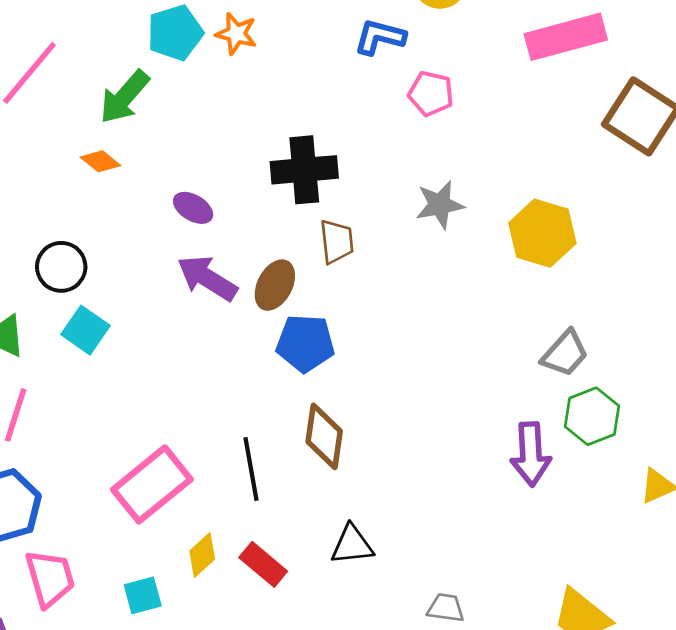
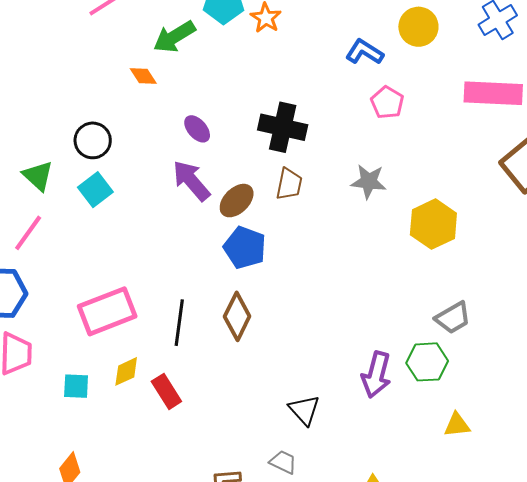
gray trapezoid: (565, 353) -> (453, 318), moved
black triangle: (352, 545) -> (304, 410), moved, turned 36

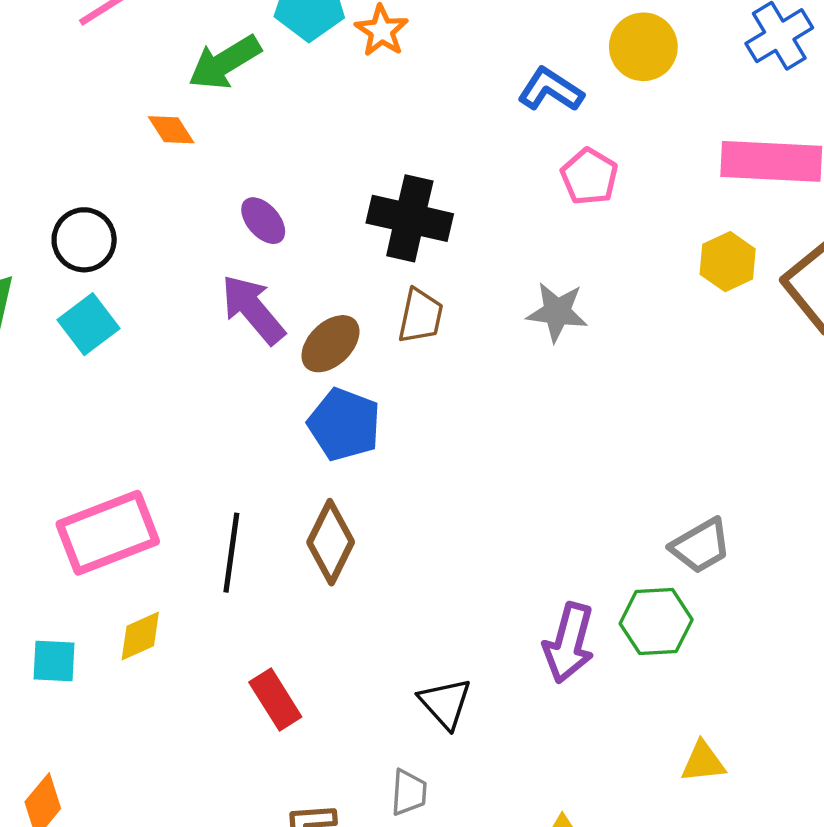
yellow hexagon: (433, 224) -> (728, 262), moved, size x0.7
red rectangle: (166, 391) -> (275, 700), moved
yellow triangle: (457, 425) -> (703, 762), moved
gray trapezoid: (283, 462) -> (409, 792), turned 68

